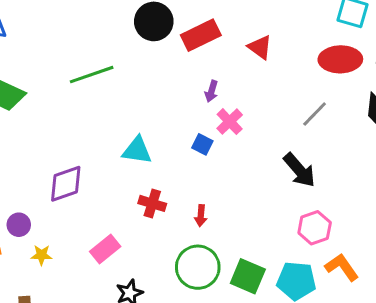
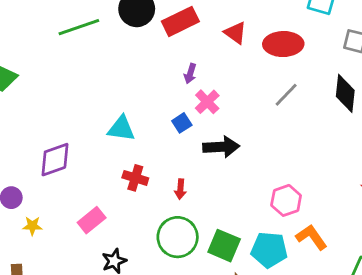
red ellipse: (340, 59) -> (283, 44), moved
green line: (92, 75) -> (79, 27), moved
blue square: (202, 144) -> (182, 123), turned 30
black arrow: (299, 170) -> (221, 147), moved, turned -52

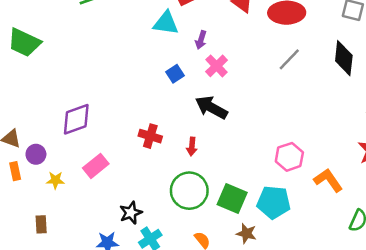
blue square: (182, 123) -> (175, 74), moved
cyan triangle: (121, 129) -> (166, 23), moved
black arrow: (221, 147) -> (211, 107), moved, turned -148
pink rectangle: (92, 220) -> (96, 166), moved
orange L-shape: (311, 237) -> (328, 180), moved

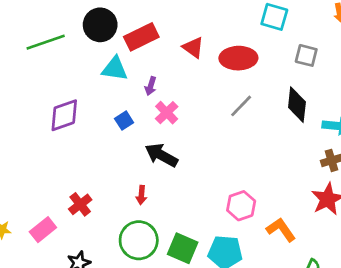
purple diamond: (76, 119) -> (64, 115), moved
red cross: (150, 136) -> (80, 204), moved, turned 35
pink rectangle: (96, 166) -> (43, 230), moved

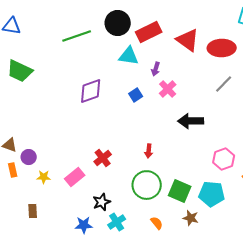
red triangle: (193, 47) -> (188, 40), size x1.4
black arrow: (161, 155) -> (191, 121), moved, turned -30

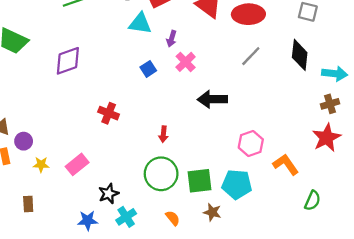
purple diamond: (91, 91) -> (68, 61), moved
red cross: (103, 158) -> (109, 113), moved, turned -30
green square: (180, 191) -> (199, 181), turned -30

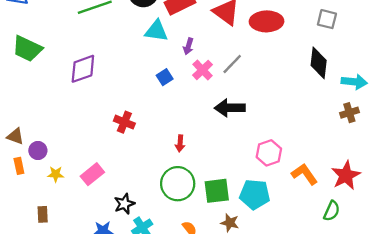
gray line: (251, 56) -> (232, 64), moved
red star: (326, 138) -> (346, 175), moved

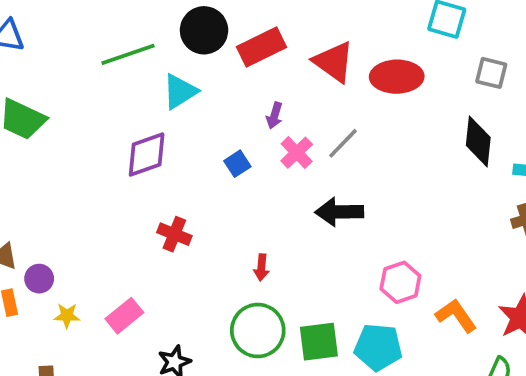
cyan triangle: (156, 31) -> (180, 91), moved, turned -40
purple diamond: (83, 69) -> (147, 154), moved

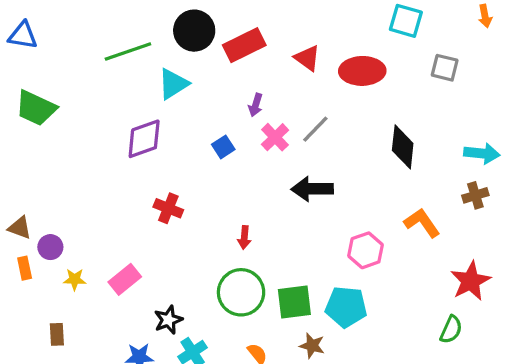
red triangle: (334, 62) -> (307, 58), size x0.7
black diamond: (478, 141) -> (403, 147), moved
orange L-shape: (456, 316) -> (422, 223), moved

